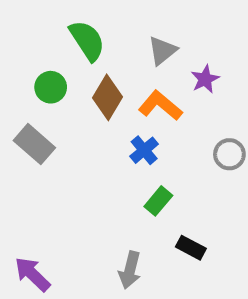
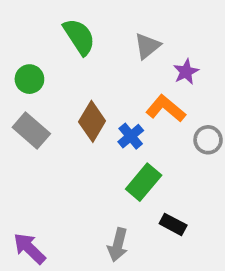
green circle: (51, 87) -> (29, 79), moved
brown diamond: (108, 97) -> (92, 121), moved
orange L-shape: (160, 105) -> (166, 109), moved
green rectangle: (158, 201) -> (144, 182), size x1.4

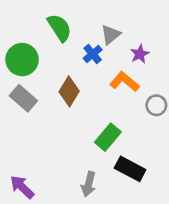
green circle: (29, 79) -> (22, 60), size x1.5
blue cross: (131, 136) -> (93, 54), moved
black rectangle: (173, 224) -> (130, 169), size x1.5

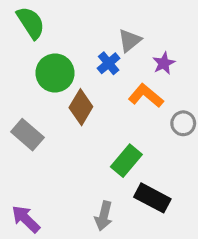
green semicircle: (59, 28) -> (31, 23), moved
green circle: (22, 60) -> (55, 73), moved
gray rectangle: (23, 98) -> (27, 135), moved

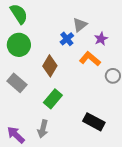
green circle: (55, 73) -> (19, 45), moved
green rectangle: (126, 161) -> (53, 99), moved
gray arrow: (104, 216) -> (43, 129), moved

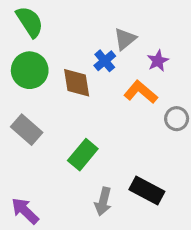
brown diamond: (50, 66) -> (77, 83), moved, turned -40
gray arrow: (43, 129) -> (103, 201), moved

